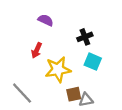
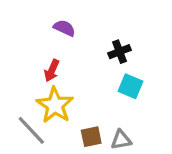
yellow star: (58, 69) -> (55, 105), moved, turned -30
brown square: (74, 94) -> (91, 137), moved

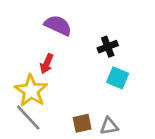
purple semicircle: (64, 28) -> (58, 25), size x1.4
yellow star: (55, 105) -> (31, 91), moved

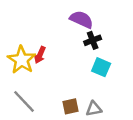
purple semicircle: (58, 25) -> (82, 19), moved
yellow star: (31, 91) -> (22, 60), moved

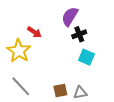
purple semicircle: (82, 19) -> (70, 16), turned -84
red arrow: (40, 55) -> (34, 32), moved, turned -80

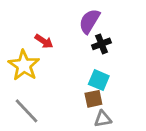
cyan square: (86, 57) -> (99, 80), moved
brown square: (60, 90) -> (93, 99), moved

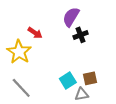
cyan square: (99, 80) -> (68, 80), moved, turned 35
brown square: (93, 99) -> (90, 78), moved

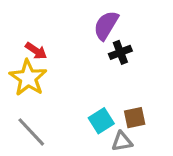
red arrow: (35, 33) -> (36, 51), moved

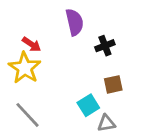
purple semicircle: (106, 25) -> (74, 22), moved, turned 136
brown square: (135, 118) -> (113, 84), moved

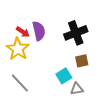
purple semicircle: (74, 22) -> (39, 31), moved
black cross: (105, 46) -> (76, 33), size x1.6

